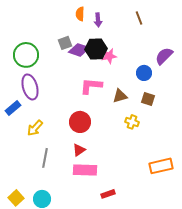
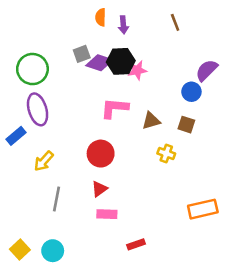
blue circle: (144, 73) -> (191, 92), moved
pink rectangle: (85, 170) -> (107, 214), size x0.7

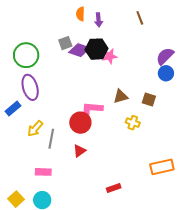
blue circle: (191, 92) -> (166, 73), moved
pink L-shape: (114, 108) -> (92, 109), moved
gray line: (56, 199) -> (51, 139), moved
pink rectangle: (107, 214) -> (43, 172), moved
red rectangle: (136, 244) -> (114, 188), moved

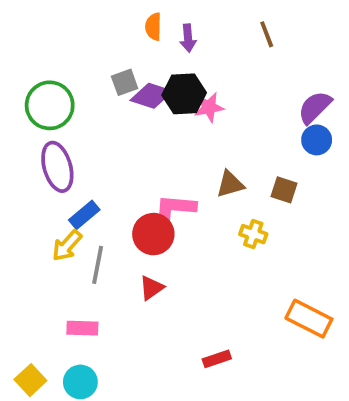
blue rectangle: (13, 108) -> (84, 215), moved
orange rectangle: (162, 167) -> (309, 319), turned 40

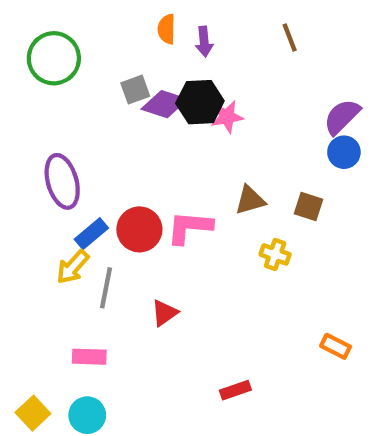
green circle: (50, 105) -> (54, 58), moved
red circle: (153, 234) -> (139, 229), moved
orange rectangle: (309, 319) -> (336, 346), size x0.6

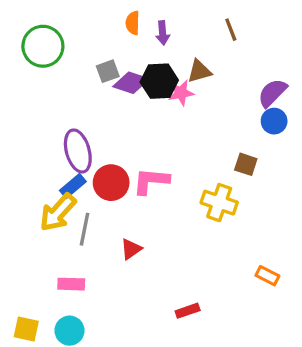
purple ellipse: (62, 181) -> (78, 151), moved
brown triangle: (250, 200) -> (199, 71), moved
yellow cross: (275, 254) -> (219, 203), size x1.5
yellow arrow: (73, 267) -> (58, 213), size x1.4
yellow square: (33, 413) -> (26, 329), turned -35

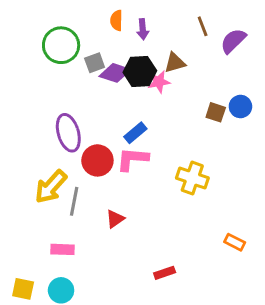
green circle: (43, 46) -> (61, 45), moved
purple semicircle: (272, 93) -> (233, 41), moved
brown square: (246, 164) -> (216, 112), moved
blue rectangle: (73, 186) -> (135, 133), moved

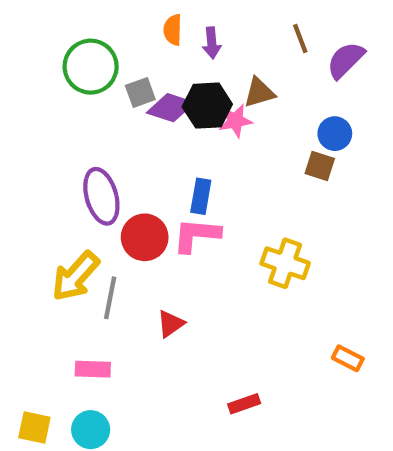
blue circle: (240, 107) -> (335, 134), moved
blue rectangle: (135, 133) -> (201, 196), turned -40

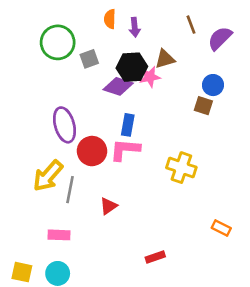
purple diamond: (171, 108) -> (118, 86), moved

